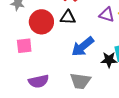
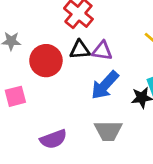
purple triangle: (107, 15) -> (102, 51), moved
pink square: (24, 46) -> (15, 96), moved

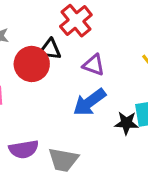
black triangle: (80, 50) -> (50, 49), moved
gray trapezoid: (108, 131) -> (63, 160), moved

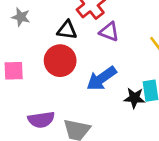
red circle: (32, 64) -> (60, 61), moved
purple triangle: (94, 65) -> (109, 32), moved

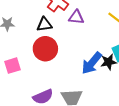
blue arrow: (101, 79) -> (92, 63), moved

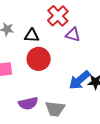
black triangle: (44, 24) -> (32, 35), moved

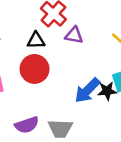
black triangle: (32, 35) -> (36, 40), moved

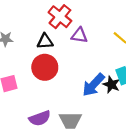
black star: (107, 91) -> (111, 85), turned 30

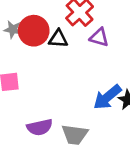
red circle: (45, 67) -> (34, 31), moved

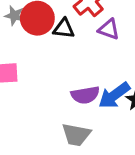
purple semicircle: (40, 127) -> (85, 95), moved

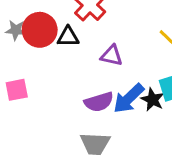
purple triangle: (109, 29) -> (112, 56), moved

